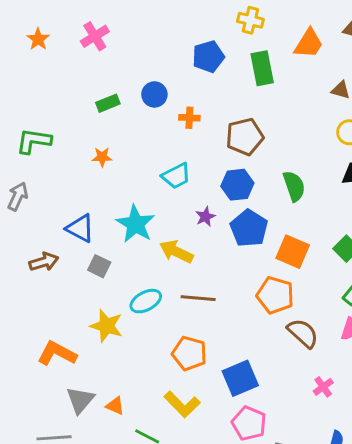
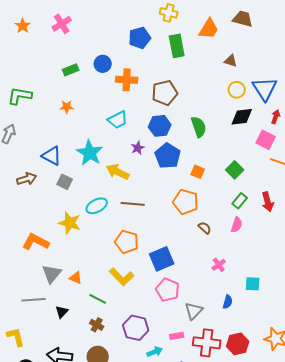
orange cross: (189, 118) -> (127, 80), size x1.5
orange square: (293, 252) -> (198, 172), size x0.6
brown semicircle: (303, 333) -> (205, 228), size x0.6

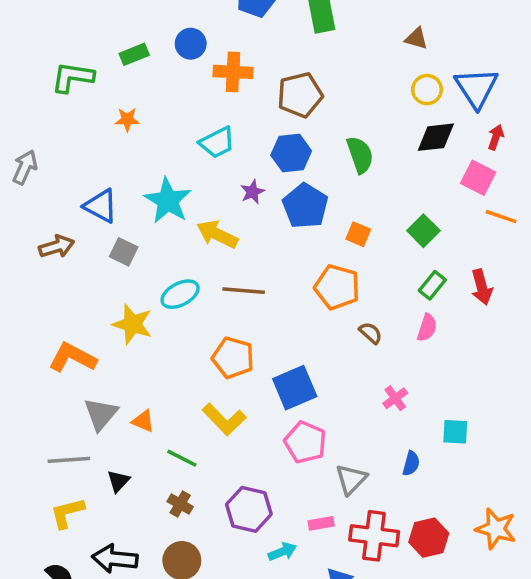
green L-shape: (20, 96) -> (72, 77), moved
yellow L-shape: (16, 337) -> (67, 513), moved, turned -90

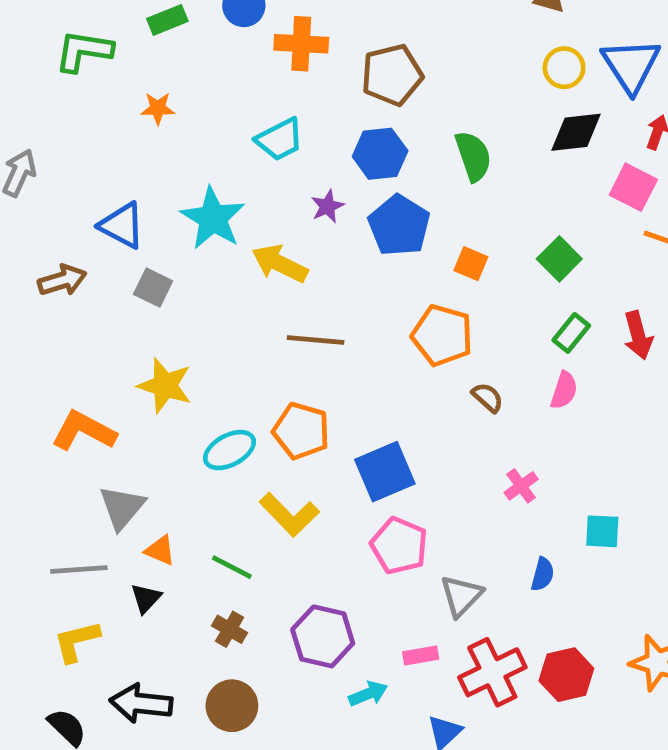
cyan ellipse: (180, 294) -> (230, 450), moved
orange triangle: (143, 421) -> (160, 550), moved
red cross: (374, 536) -> (492, 672), turned -33

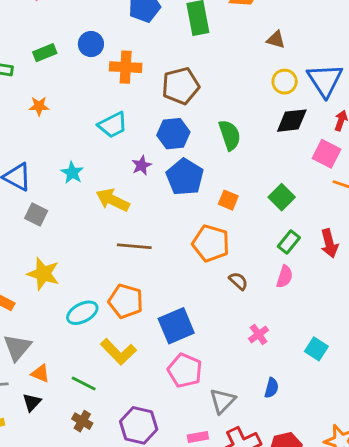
cyan star: (213, 218) -> (72, 173), size x0.6
cyan square: (602, 531) -> (316, 349), moved, turned 30

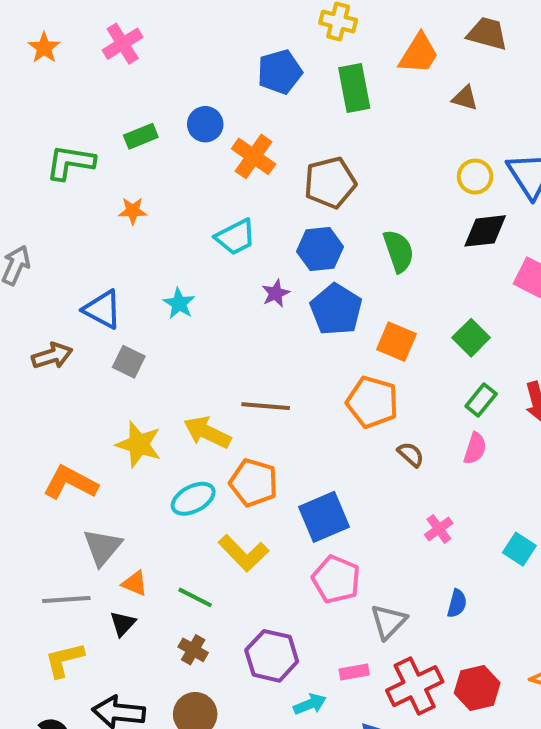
brown triangle: (276, 40) -> (465, 98), moved
orange cross: (126, 67) -> (254, 156), turned 32
yellow arrow: (113, 200) -> (207, 432), moved
orange square: (228, 200) -> (397, 342), size x1.4

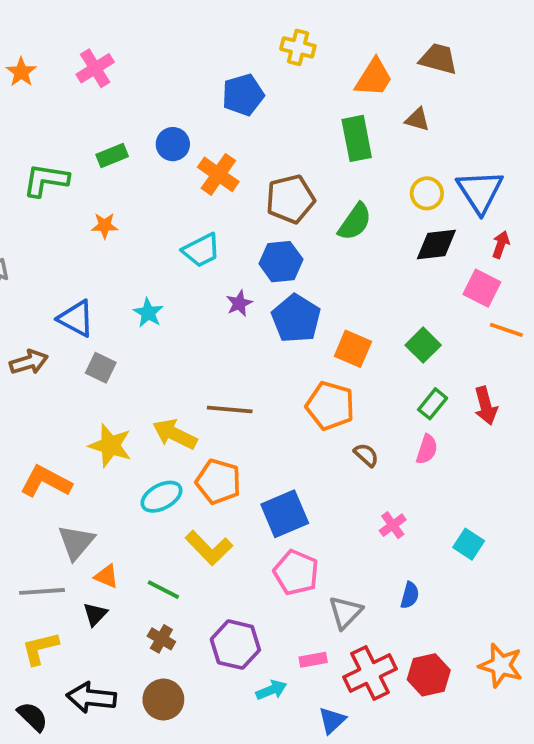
green rectangle: (354, 88) -> (357, 138), moved
green semicircle: (399, 251) -> (355, 222), moved, turned 54

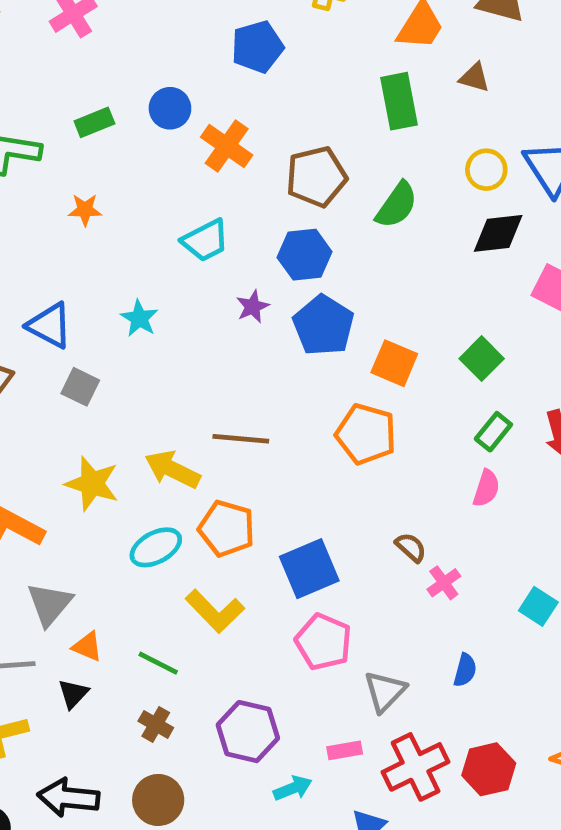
brown semicircle: (366, 455) -> (411, 547), moved

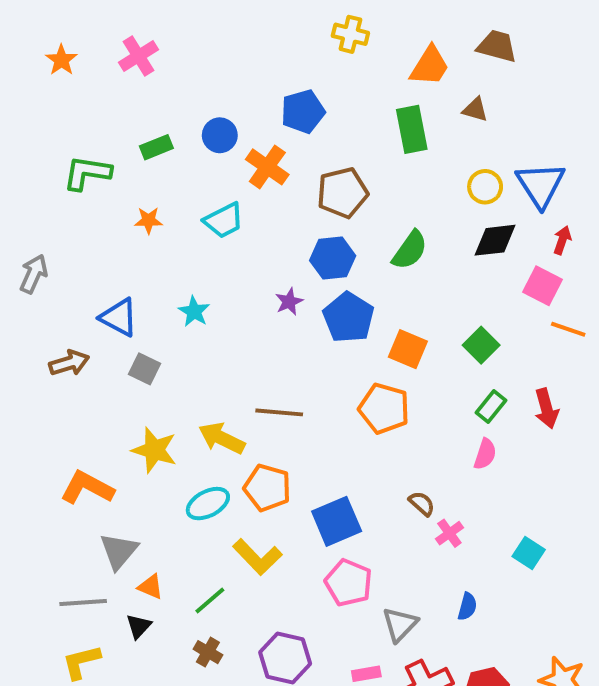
blue pentagon: (257, 47) -> (303, 112), moved
green semicircle: (397, 205) -> (410, 250), moved
cyan trapezoid: (205, 240) -> (224, 220), moved
green line: (158, 663) -> (210, 601), turned -68

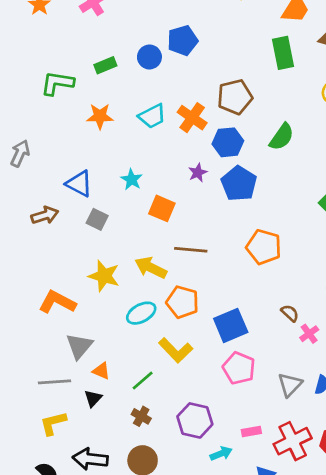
blue pentagon: (303, 112) -> (182, 40), moved
orange cross: (267, 167) -> (192, 118), moved
orange star: (148, 220) -> (100, 116), size x1.4
orange square: (408, 349) -> (162, 208), moved
gray triangle: (400, 624) -> (290, 385), moved

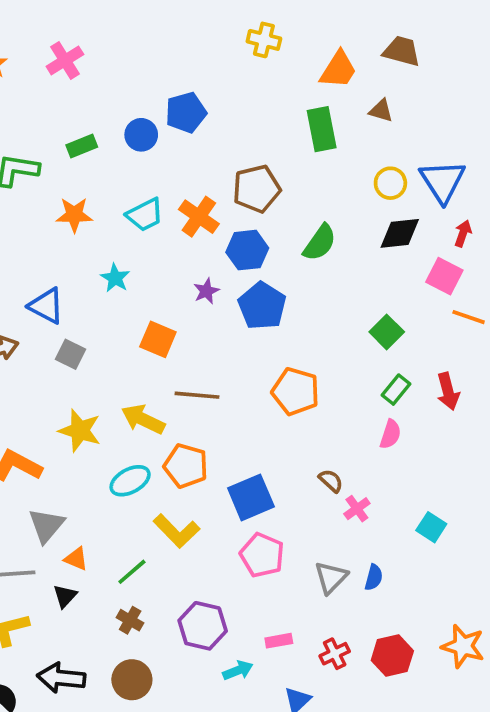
cyan star: (132, 180) -> (115, 278), moved
red cross: (293, 441) -> (335, 654), size x0.6

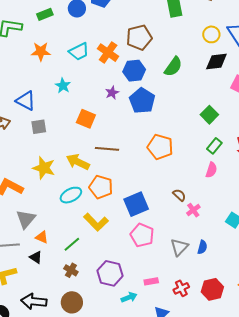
gray square: (71, 354) -> (39, 127), turned -35
black triangle: (65, 596) -> (36, 257), turned -40

